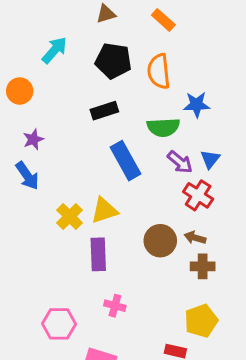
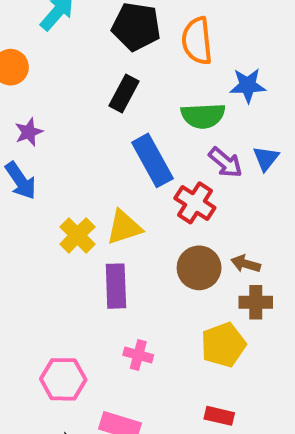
black rectangle: (104, 111) -> (124, 94), turned -44
red cross: (198, 195) -> (195, 203), moved
yellow pentagon: (201, 321) -> (223, 345), moved

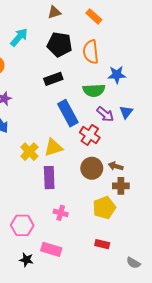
black rectangle: (124, 94) -> (53, 79), turned 42

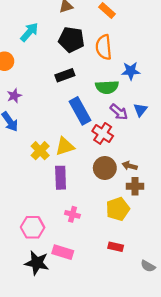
black star: (26, 260) -> (37, 263), size x1.6

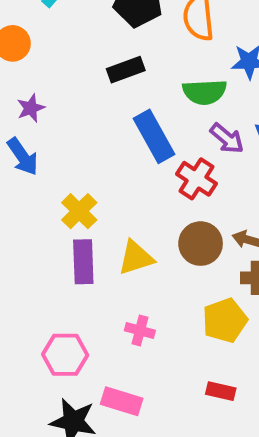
yellow triangle: (65, 146) -> (136, 258), moved
purple rectangle: (61, 178) -> (83, 262), moved

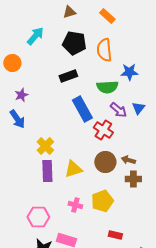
yellow pentagon: (225, 320) -> (102, 201), moved

